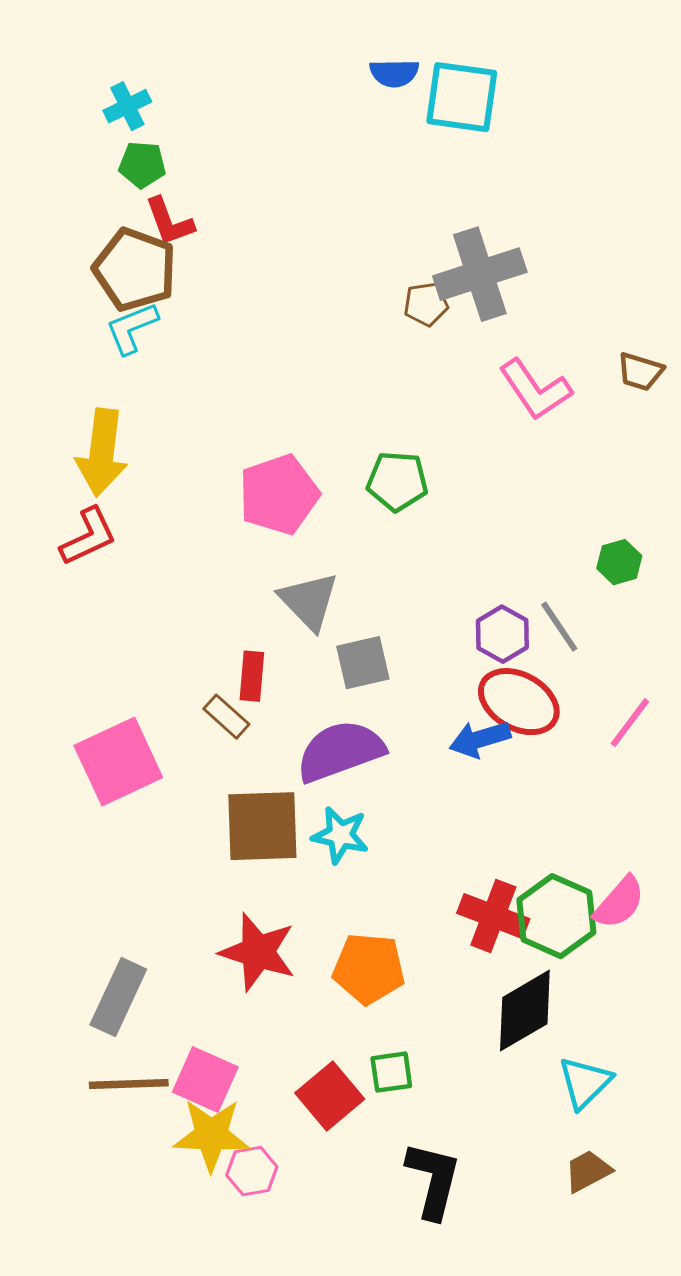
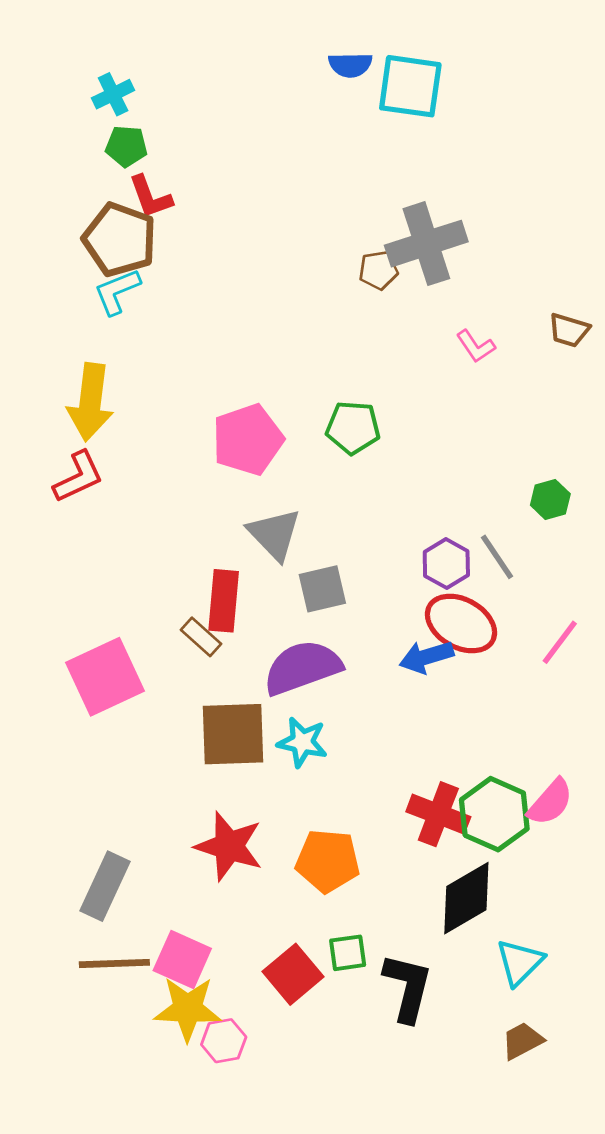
pink L-shape: (535, 390) -> (476, 346), size x0.6
red rectangle: (252, 676) -> (224, 601), size x1.4
black L-shape: (433, 1180) -> (408, 987), moved

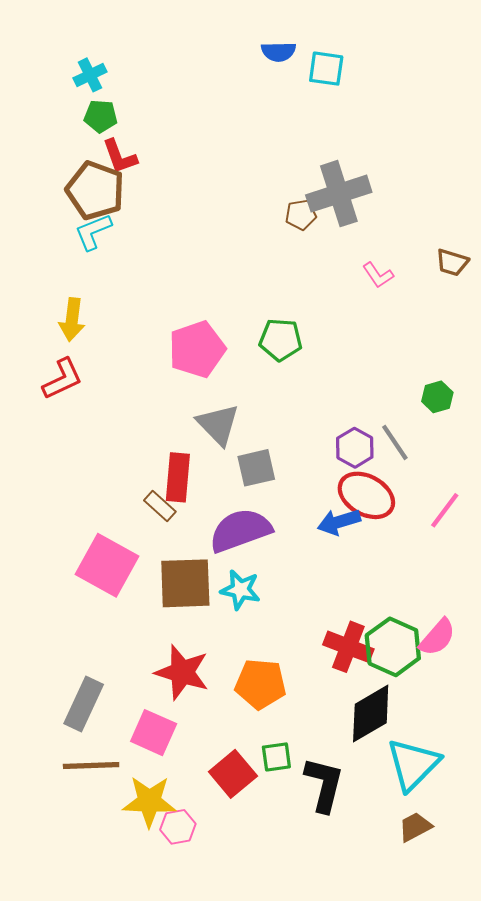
cyan square: (410, 86) -> (326, 69), size x0.7
yellow arrow: (90, 402) -> (72, 320), size x0.7
pink square: (105, 677) -> (107, 565), moved, turned -36
pink square: (182, 959) -> (154, 733), moved
cyan triangle: (520, 962) -> (413, 764), size x1.4

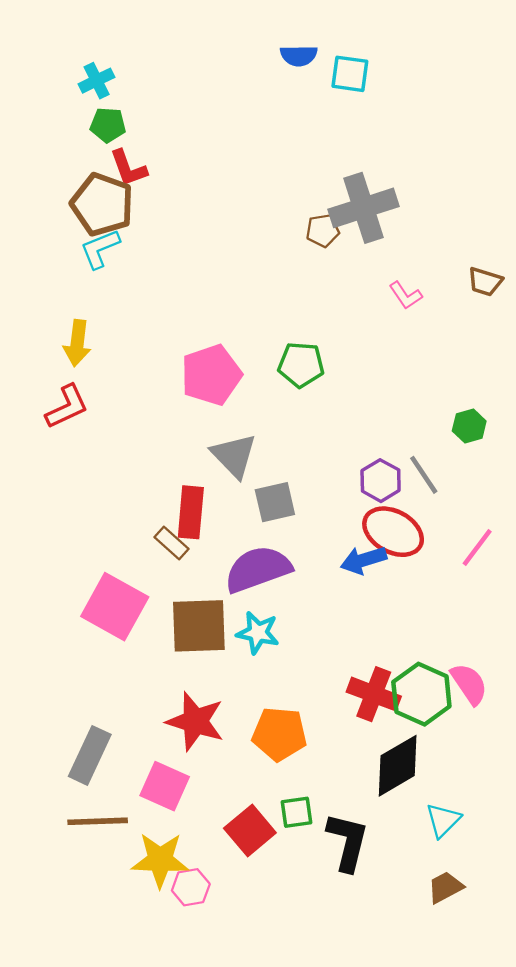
pink semicircle: (437, 637) -> (469, 684), turned -75
cyan triangle: (413, 764) -> (443, 820), size x0.6

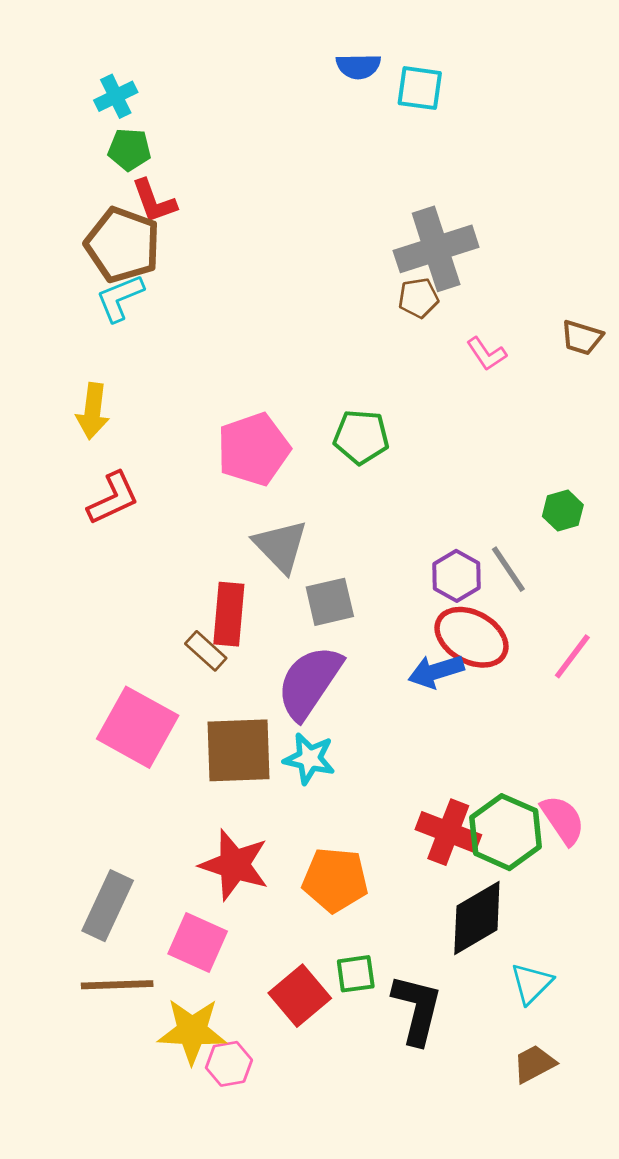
brown pentagon: (323, 231) -> (418, 298), moved
red L-shape: (67, 407) -> (113, 498), moved
purple semicircle: (258, 569) -> (309, 682), turned -36

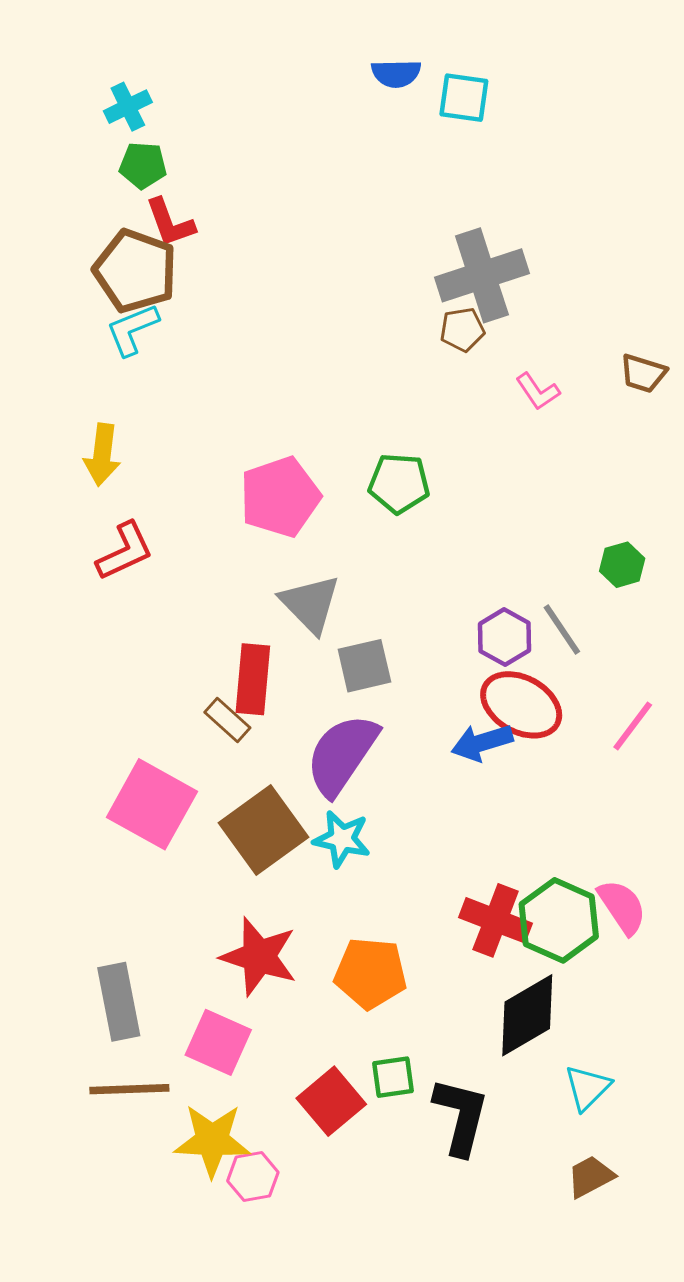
brown square: (238, 750) -> (263, 830), turned -34
gray rectangle: (108, 906) -> (119, 1002), turned -36

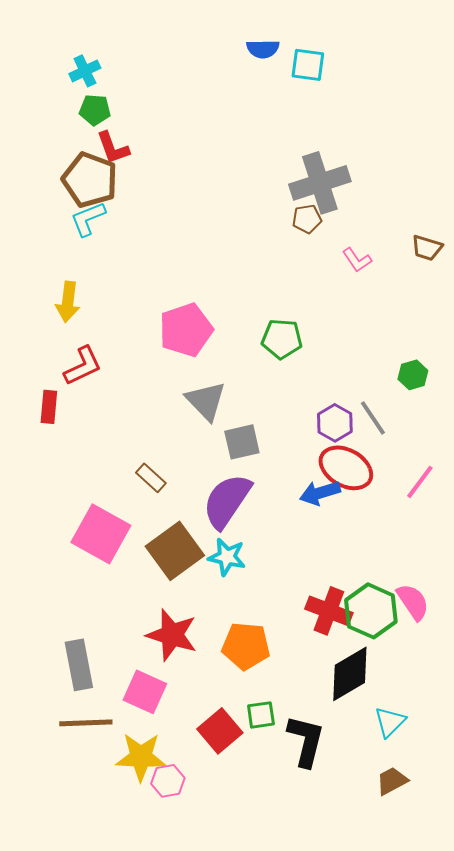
green pentagon: (399, 483) -> (282, 339), moved
red rectangle: (253, 679) -> (49, 407), moved, size x0.7

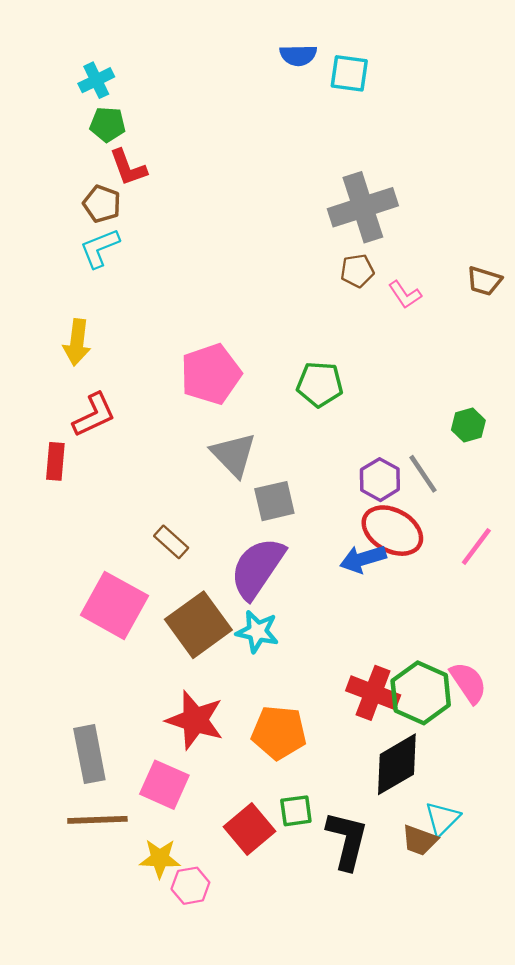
brown pentagon: (90, 180) -> (102, 204), size x0.6
brown pentagon: (307, 219) -> (357, 271), moved
yellow star: (141, 757) -> (160, 858), size x0.7
brown trapezoid: (392, 781) -> (420, 840), moved, turned -132

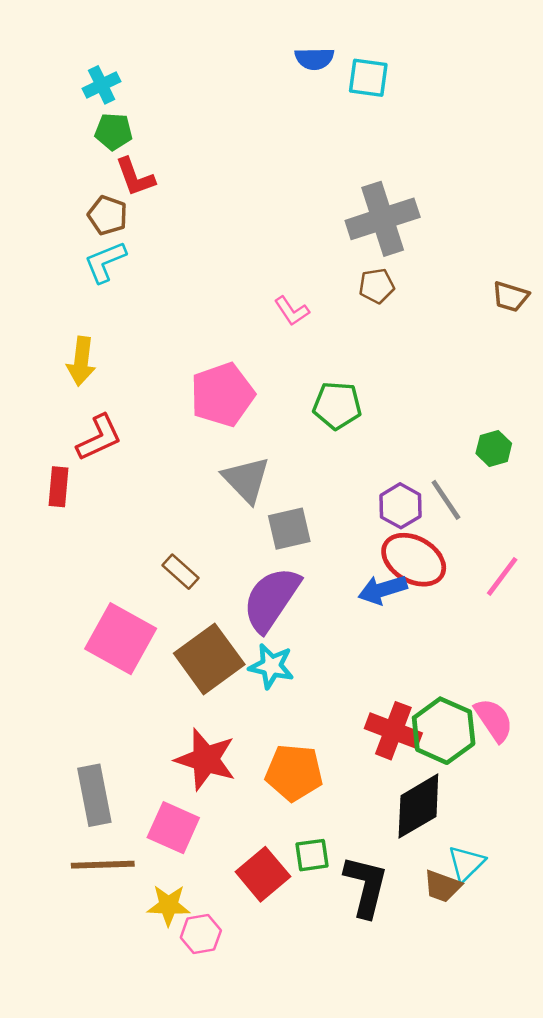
pink L-shape: (405, 295) -> (292, 311), moved

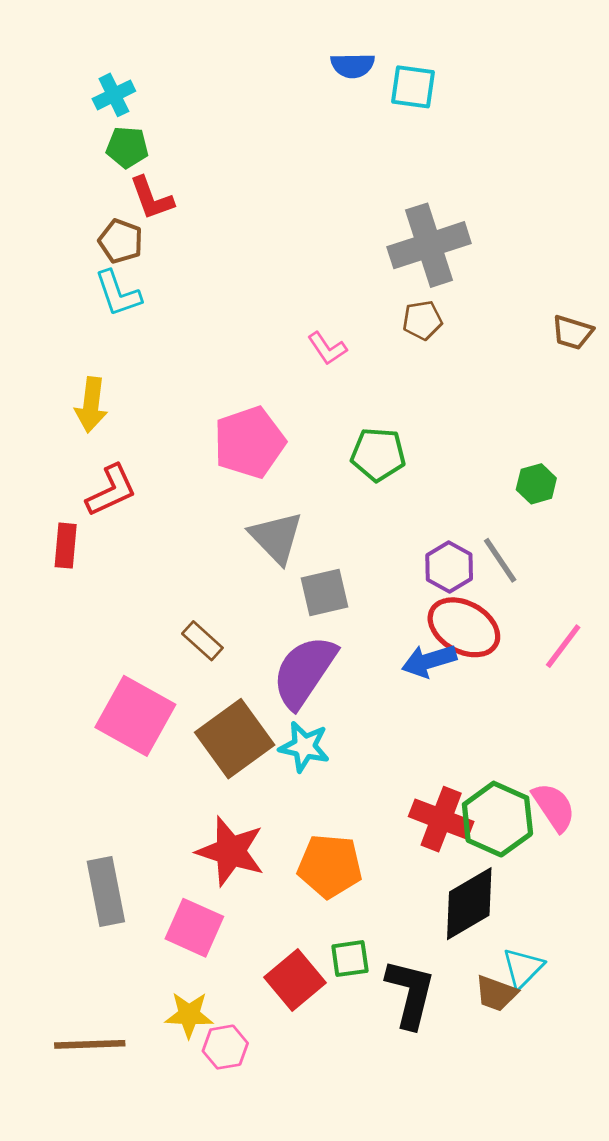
cyan L-shape: (105, 262) -> (118, 293), turned -87
green hexagon: (494, 448) -> (536, 484), moved
brown line: (103, 865) -> (90, 1044), moved

